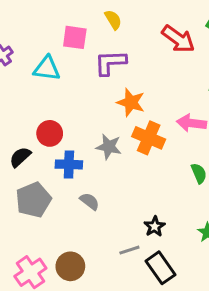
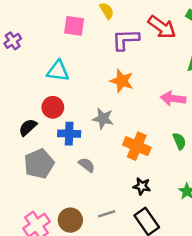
purple L-shape: (110, 63) -> (125, 40), moved
cyan triangle: (47, 68) -> (58, 71), moved
orange cross: (149, 138) -> (137, 146), moved
black star: (155, 226) -> (142, 186), turned -30
gray line: (129, 250) -> (107, 214), moved

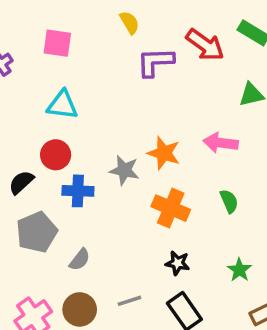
pink square: (74, 26) -> (57, 43), moved
orange star: (122, 81) -> (164, 153), moved
gray semicircle: (87, 165) -> (80, 260), moved, turned 90

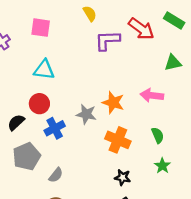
blue cross: (78, 191) -> (55, 128), turned -30
green star: (239, 270) -> (162, 166), moved

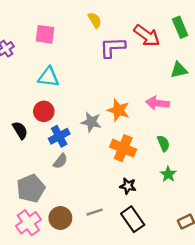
green rectangle: (174, 21) -> (180, 27), turned 36
black semicircle: (16, 122) -> (20, 130), turned 102
gray pentagon: (27, 156) -> (31, 188), moved
gray semicircle: (56, 175) -> (60, 161), moved

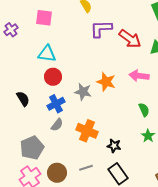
red arrow: (147, 36) -> (130, 39), moved
red circle: (44, 111) -> (53, 77), moved
orange cross: (123, 148) -> (87, 131), moved

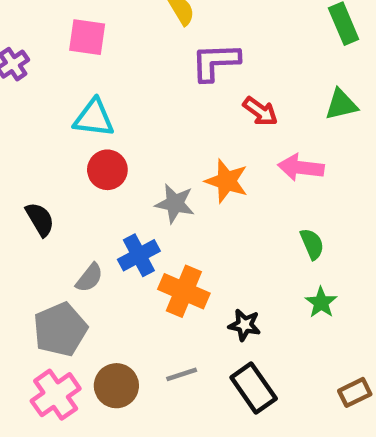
red arrow: (130, 39) -> (260, 111), moved, size x0.7
blue cross: (56, 104) -> (139, 255), moved
gray semicircle: (57, 125) -> (89, 278), moved

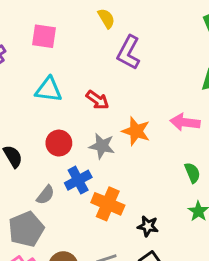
purple L-shape: (215, 62) -> (129, 53), turned -60
red arrow: (260, 111) -> (97, 100), moved
red circle: (107, 170) -> (59, 143), moved

